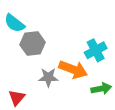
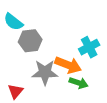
gray star: (48, 77) -> (45, 72), size x1.4
green arrow: (101, 89) -> (79, 83), moved, turned 30

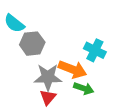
cyan cross: (89, 47) -> (95, 50), turned -36
red triangle: (15, 91) -> (48, 97), moved

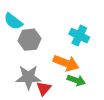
cyan cross: (95, 50) -> (79, 36), moved
gray star: (48, 77) -> (28, 77), moved

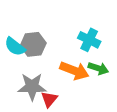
cyan semicircle: (13, 21) -> (15, 47), moved
green arrow: (76, 80) -> (98, 68), moved

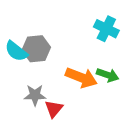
cyan cross: (89, 40) -> (106, 29), moved
gray star: (32, 87) -> (35, 95), size x0.7

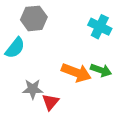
gray hexagon: (36, 49) -> (34, 18), moved
cyan semicircle: (16, 51) -> (15, 48), turned -90

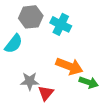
cyan cross: (100, 27) -> (61, 24), moved
green arrow: (101, 70) -> (89, 82), moved

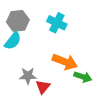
gray hexagon: (31, 17) -> (18, 21), moved

